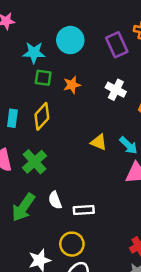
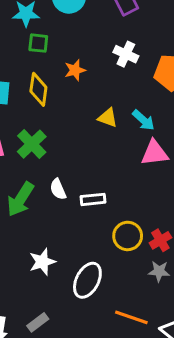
orange star: (72, 85) -> (75, 70), moved
yellow diamond: (42, 116) -> (38, 89), turned -32
yellow circle: (72, 244) -> (128, 236), moved

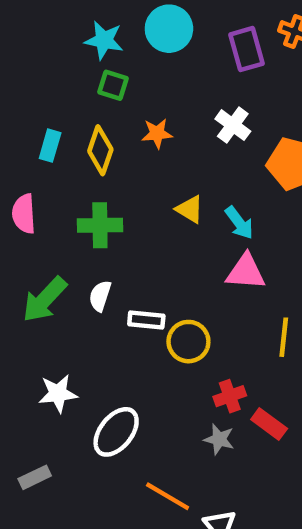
green cross: (32, 144) -> (100, 225), moved, turned 32
white semicircle: (58, 189) -> (100, 296), turned 30
yellow circle: (128, 236) -> (188, 342), moved

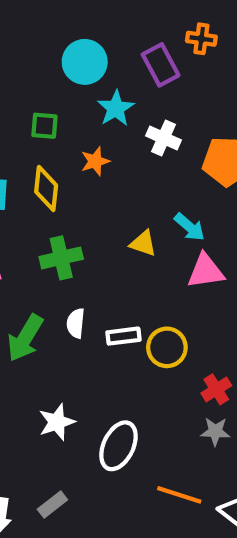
cyan star: (104, 40) -> (116, 108), moved, turned -30
yellow triangle: (190, 209) -> (143, 243), moved

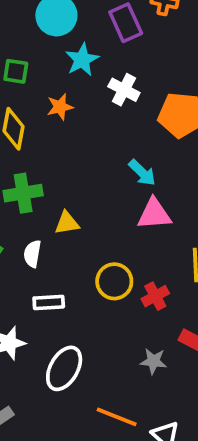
yellow triangle: (143, 243) -> (67, 223), moved, turned -32
white rectangle: (124, 336) -> (49, 302), moved
red cross: (216, 389) -> (155, 296), moved

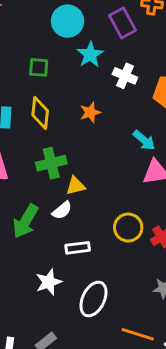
orange star: (60, 107) -> (90, 112), moved
yellow triangle: (67, 223) -> (76, 186), moved
white semicircle: (32, 254) -> (62, 210), turned -135

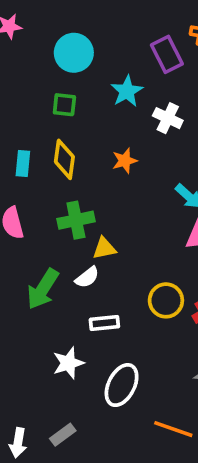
cyan circle: (68, 21) -> (74, 53), moved

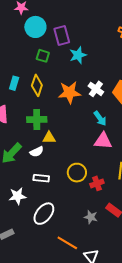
cyan circle: (74, 53) -> (35, 27), moved
purple rectangle: (167, 54) -> (62, 35), moved
white cross: (168, 118) -> (96, 89), moved
orange star: (125, 161) -> (69, 92), size x1.6

